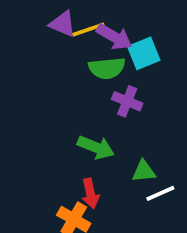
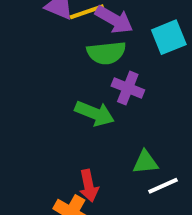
cyan square: (144, 53) -> (169, 37), moved
green arrow: (96, 147) -> (95, 113), moved

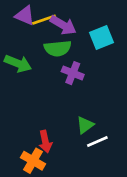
green arrow: (95, 113) -> (18, 63), moved
green triangle: (145, 162) -> (85, 125), turned -30

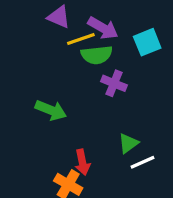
yellow line: (44, 20) -> (81, 39), moved
green arrow: (18, 63) -> (51, 110), moved

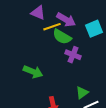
green semicircle: (97, 55) -> (62, 37), turned 36

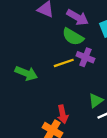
yellow line: (52, 27) -> (64, 63), moved
green arrow: (33, 72) -> (26, 73), moved

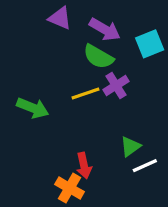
purple cross: (85, 57) -> (116, 86), turned 36

